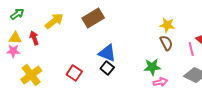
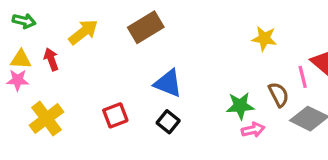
green arrow: (17, 14) -> (24, 21), turned 48
brown semicircle: (166, 43) -> (279, 95), moved
black square: (107, 68) -> (168, 122), moved
red square: (74, 73) -> (115, 115), turned 35

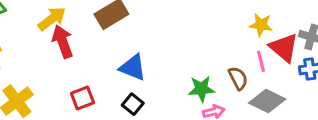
yellow star: (264, 38) -> (261, 25), moved
red arrow: (51, 59) -> (63, 42), moved, size x1.5

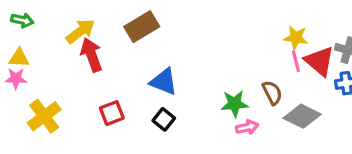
pink line: (261, 61) -> (296, 61), moved

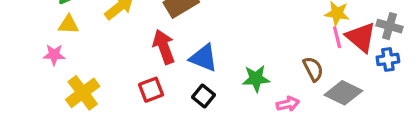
red arrow: (91, 55) -> (164, 47), moved
yellow triangle: (19, 58) -> (68, 24), moved
green star: (235, 104) -> (256, 79), moved

